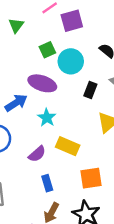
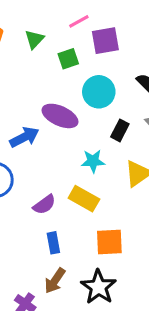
green square: (47, 50) -> (68, 59), moved
cyan star: (47, 118) -> (93, 161), moved, turned 30

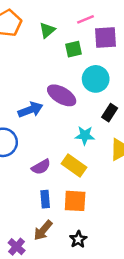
orange square: (109, 242) -> (75, 201), moved
black star: (99, 287) -> (78, 239), size x0.6

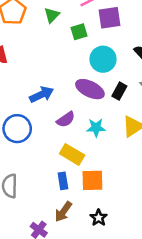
purple ellipse: (62, 95) -> (90, 89), moved
cyan star: (85, 135) -> (96, 128), moved
yellow rectangle: (74, 165) -> (72, 154), moved
purple semicircle: (41, 167) -> (66, 119), moved

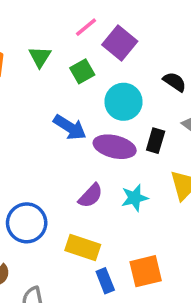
purple square: (109, 18) -> (120, 43), turned -30
blue arrow: (42, 95) -> (70, 127), moved, turned 70
yellow rectangle: (72, 154) -> (83, 248), moved

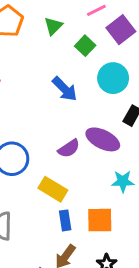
green square: (82, 71) -> (85, 46), turned -30
purple ellipse: (115, 147) -> (103, 139), moved
cyan star: (135, 198) -> (123, 181), moved

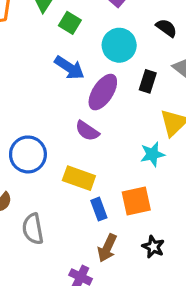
green square: (85, 46) -> (70, 23), moved
purple ellipse: (103, 139) -> (103, 92), moved, turned -72
purple semicircle: (69, 149) -> (87, 131), turned 80

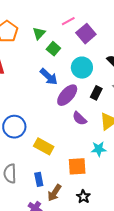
purple semicircle: (87, 131) -> (80, 118), moved
cyan star: (152, 154) -> (99, 149), moved
blue rectangle: (99, 209) -> (39, 179), moved

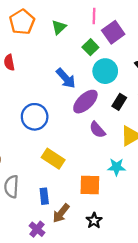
pink line: (68, 21) -> (94, 16), turned -64
green square: (53, 49) -> (90, 47), moved
blue circle: (14, 127) -> (35, 117), moved

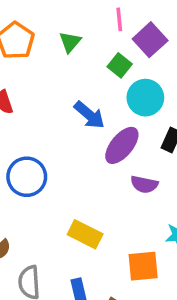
blue circle: (35, 117) -> (27, 177), moved
purple semicircle: (97, 130) -> (144, 184), turned -30

